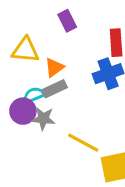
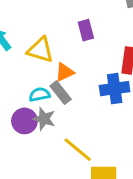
gray rectangle: (55, 89) -> (61, 93), turned 65
purple circle: (23, 111) -> (24, 121), moved

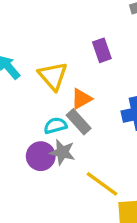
yellow triangle: (40, 50) -> (53, 76), turned 36

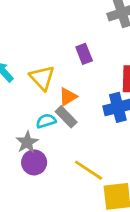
gray star: (62, 152) -> (27, 142), moved, turned 30
purple circle: (41, 156) -> (34, 162), moved

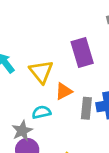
purple rectangle: (84, 54) -> (82, 53), size x1.5
gray rectangle: (66, 117) -> (86, 108), moved, turned 45

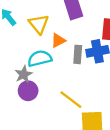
cyan semicircle: (41, 112) -> (40, 58), size x1.5

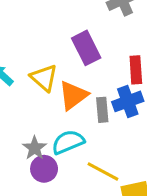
orange triangle: (58, 40) -> (73, 95), size x1.5
cyan semicircle: (40, 58) -> (68, 142), moved

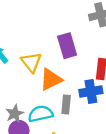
gray rectangle: (102, 110) -> (66, 104), moved

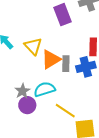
purple rectangle: (67, 46) -> (63, 15), moved
gray rectangle: (66, 104) -> (66, 64), moved

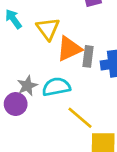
purple circle: (27, 105) -> (16, 104), moved

